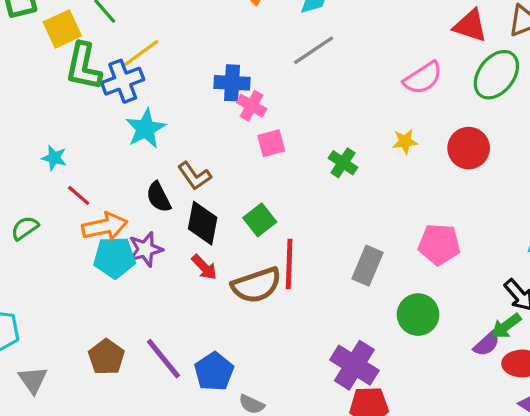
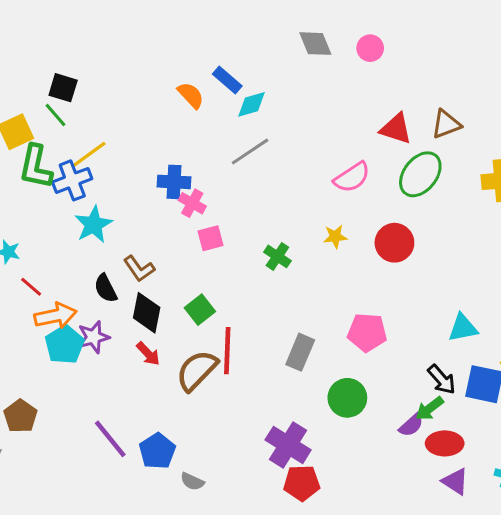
cyan pentagon: (115, 257) -> (65, 345), turned -30
brown semicircle: (256, 285) -> (197, 370), turned 153
brown pentagon: (106, 357) -> (20, 416), moved

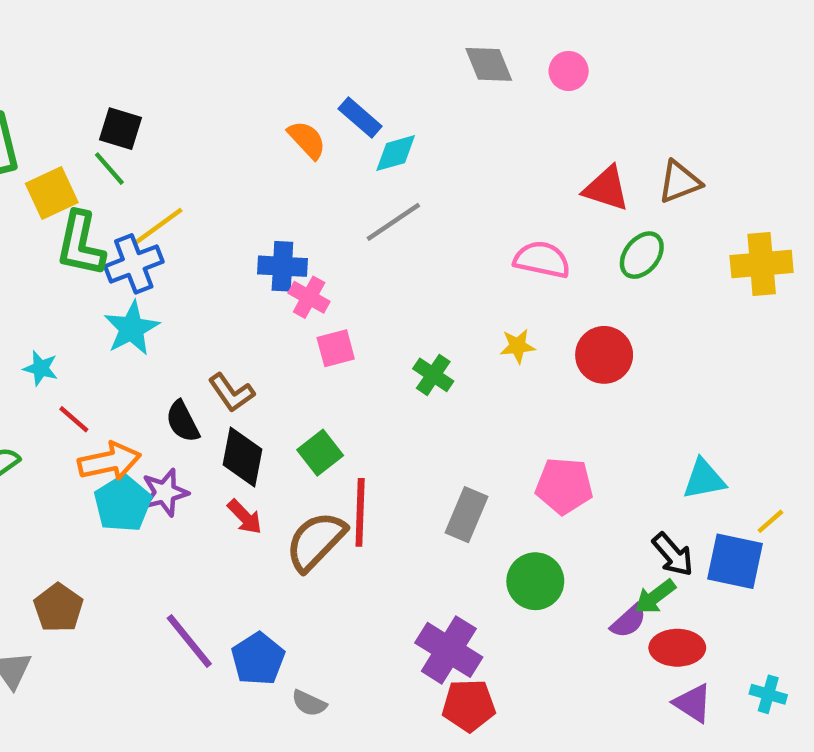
green ellipse: (420, 174) -> (642, 255), size x0.7
pink semicircle: (352, 177) -> (542, 260), turned -135
cyan star: (93, 224) -> (132, 328), moved

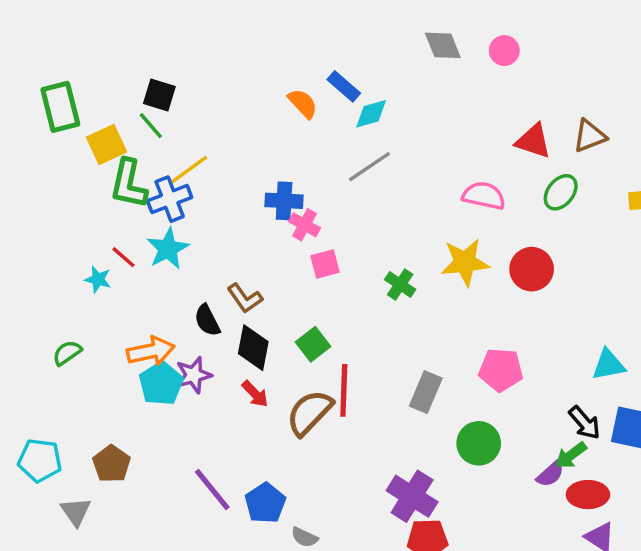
yellow star: (518, 346) -> (465, 262), size x1.8
red line: (74, 419) -> (123, 257), moved

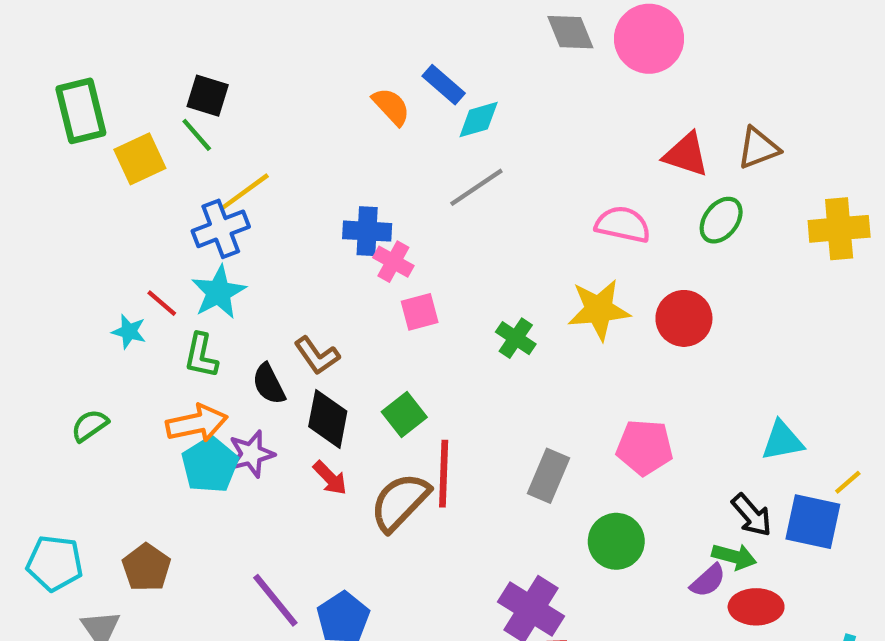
pink circle: (504, 51) -> (649, 39), size x1.8
green L-shape: (129, 184) -> (201, 356), moved, size x0.7
green arrow: (571, 455) -> (734, 557), turned -128

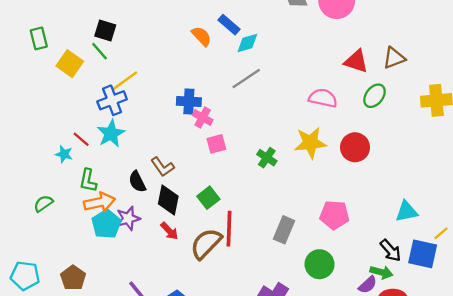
green rectangle: (81, 111) -> (39, 38), size x0.7
yellow square: (140, 159) -> (70, 64), turned -30
green L-shape: (201, 356) -> (88, 181), moved

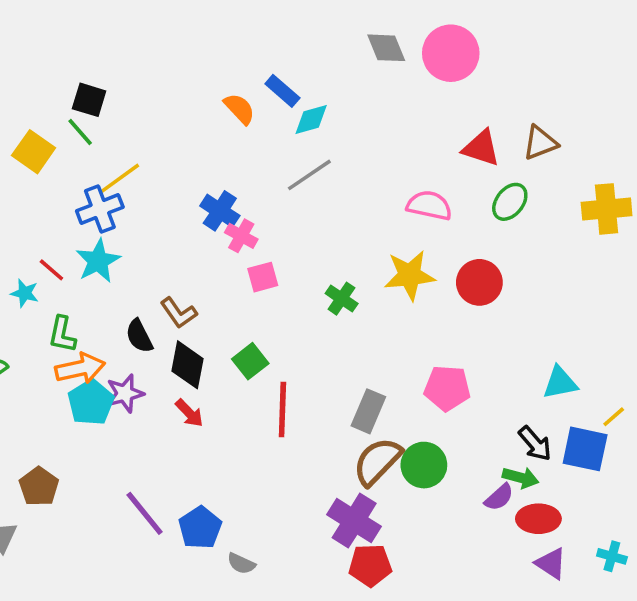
blue cross: (189, 101) -> (220, 211), turned 30
brown semicircle: (206, 244) -> (377, 461), moved

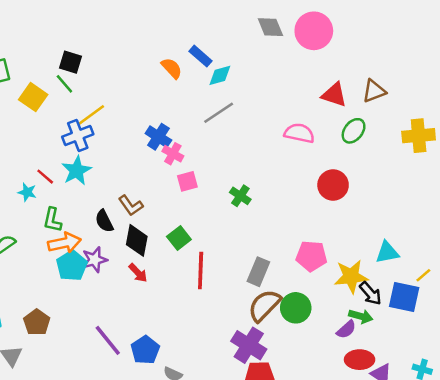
yellow star: (410, 275) -> (351, 277), moved
red ellipse: (538, 519) -> (360, 360), moved

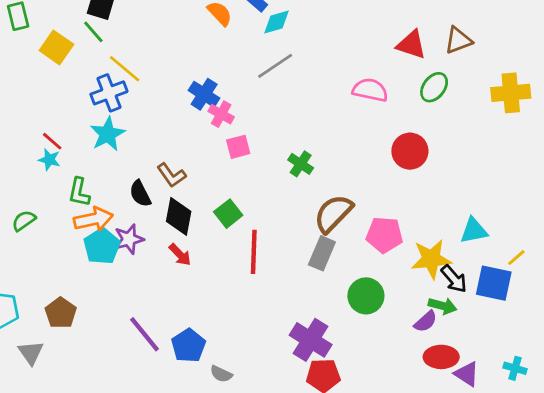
yellow line: (91, 115) -> (125, 69), turned 76
red line: (45, 177) -> (52, 141), moved
brown semicircle: (264, 305) -> (333, 214), moved

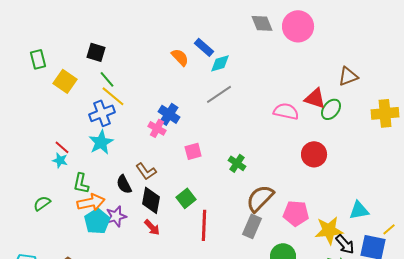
green line: (93, 32) -> (107, 79), moved
red triangle: (411, 45) -> (315, 98), moved
pink cross: (221, 114) -> (157, 128), moved

